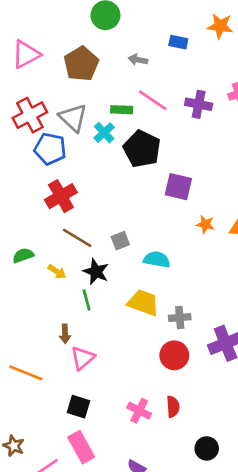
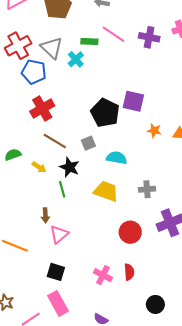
black pentagon: (142, 149) -> (105, 113), moved
gray cross: (180, 318) -> (147, 189), moved

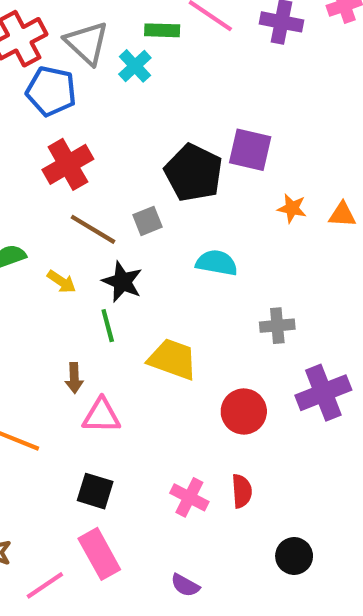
gray square: (88, 143) -> (147, 221), moved
yellow trapezoid: (106, 191) -> (173, 359), moved
pink triangle: (59, 234) -> (101, 416), turned 42

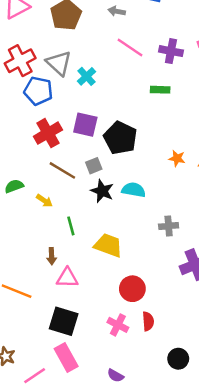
green rectangle: (162, 30) -> (160, 90), moved
purple square: (250, 150) -> (85, 125), moved
black star: (122, 282) -> (102, 191), moved
red circle: (244, 411) -> (132, 289), moved
black square: (95, 491) -> (64, 321), size x1.4

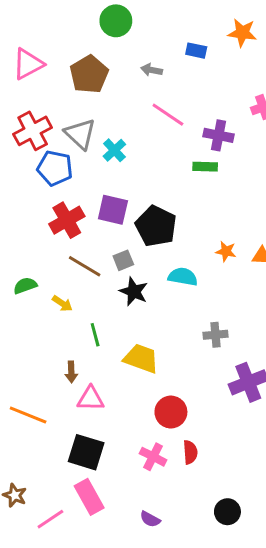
purple cross: (171, 51) -> (219, 135), moved
cyan semicircle: (134, 190) -> (183, 277), moved
black circle: (178, 359) -> (227, 512), moved

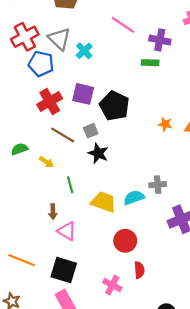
cyan semicircle: (183, 277) -> (134, 198), moved, turned -30
pink triangle: (91, 399) -> (67, 231), turned 30
orange line: (28, 415) -> (22, 260), moved
pink cross: (153, 457) -> (112, 285), moved

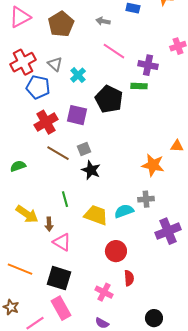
gray triangle: (59, 39) -> (55, 64), size x0.7
black pentagon: (114, 106) -> (109, 99), moved
orange star: (165, 124) -> (153, 165), moved, size x1.6
yellow arrow: (46, 162) -> (27, 214), moved, size x1.6

